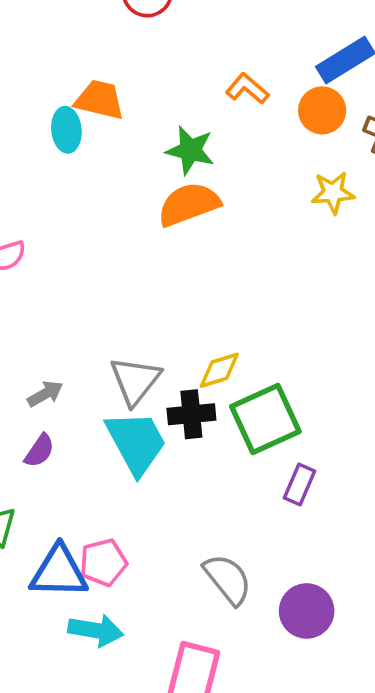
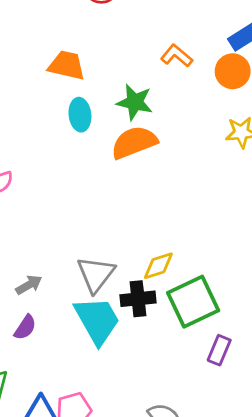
cyan ellipse: (66, 130) -> (80, 115), moved

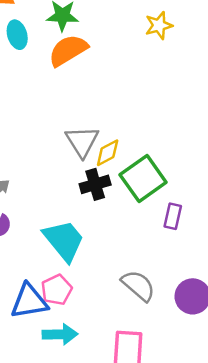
gray triangle: (96, 274) -> (82, 141), moved
cyan trapezoid: (97, 320) -> (64, 240), moved

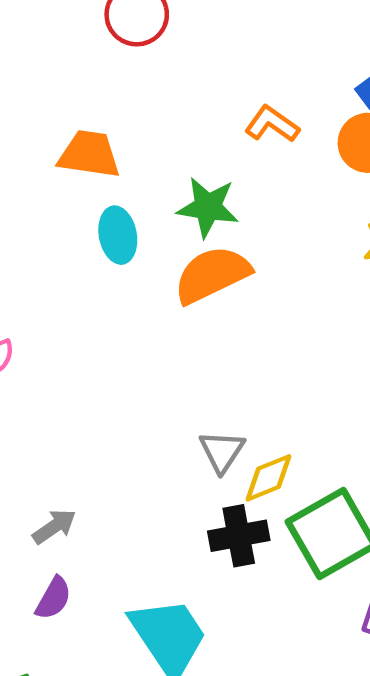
gray triangle: (82, 141) -> (222, 451), size x0.7

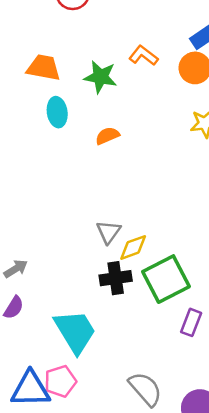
green star: (208, 207) -> (100, 77), moved
orange semicircle: (212, 275) -> (107, 136), size x0.6

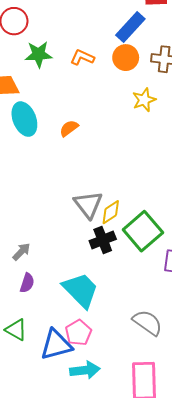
green star: (100, 77) -> (39, 54), moved
cyan ellipse: (57, 112) -> (24, 119), size x1.4
gray triangle: (109, 232) -> (88, 205), size x1.4

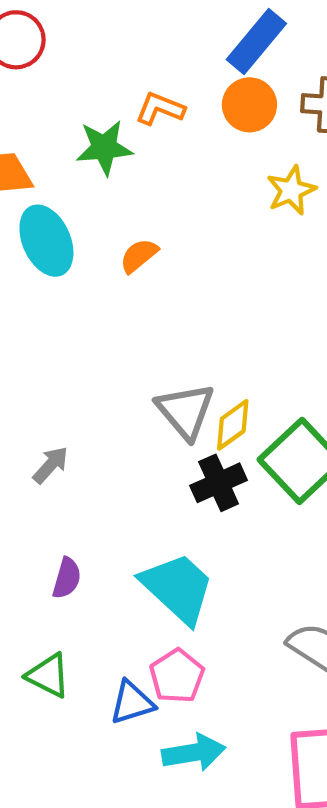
green star: (39, 54) -> (104, 148), moved
gray arrow: (21, 252) -> (51, 465), moved
blue triangle: (56, 345) -> (132, 703), size x0.7

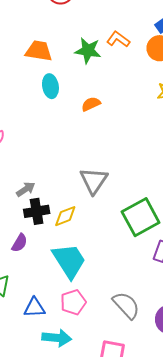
cyan ellipse: (46, 241) -> (50, 86), size x0.7
yellow diamond: (233, 425) -> (65, 216), moved
black cross: (219, 483) -> (37, 211), moved
pink pentagon: (177, 676) -> (73, 302), moved

